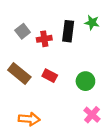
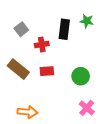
red cross: (44, 39) -> (42, 45), moved
red rectangle: (50, 76) -> (47, 71), turned -32

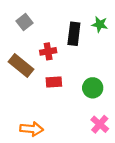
gray square: (21, 29) -> (25, 22), moved
brown rectangle: (18, 69) -> (21, 66), moved

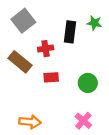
gray square: (25, 22) -> (23, 21), size x1.5
pink cross: (100, 124) -> (83, 121), moved

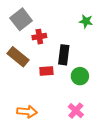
black rectangle: (70, 32) -> (64, 55), moved
red cross: (46, 49) -> (39, 37), moved

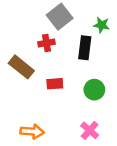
gray square: (21, 19) -> (60, 17), moved
black rectangle: (64, 55) -> (85, 48), moved

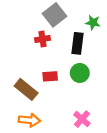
brown rectangle: (21, 67) -> (26, 89), moved
green circle: (94, 90) -> (80, 73), moved

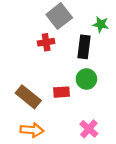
red rectangle: (50, 76) -> (62, 92), moved

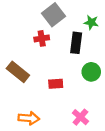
green circle: (86, 79) -> (91, 72), moved
brown rectangle: (28, 97) -> (18, 72), moved

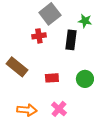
green circle: (91, 72) -> (85, 79), moved
pink cross: (80, 117) -> (59, 109), moved

